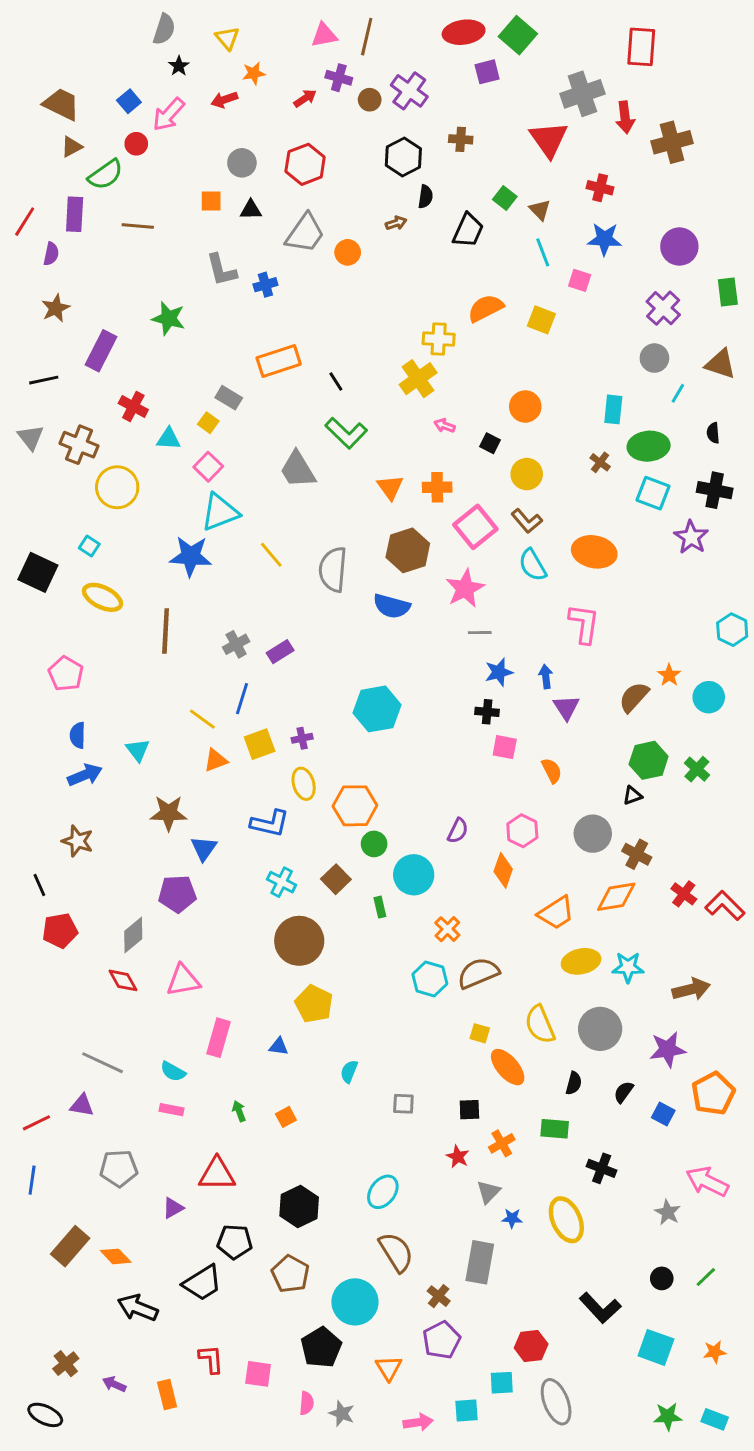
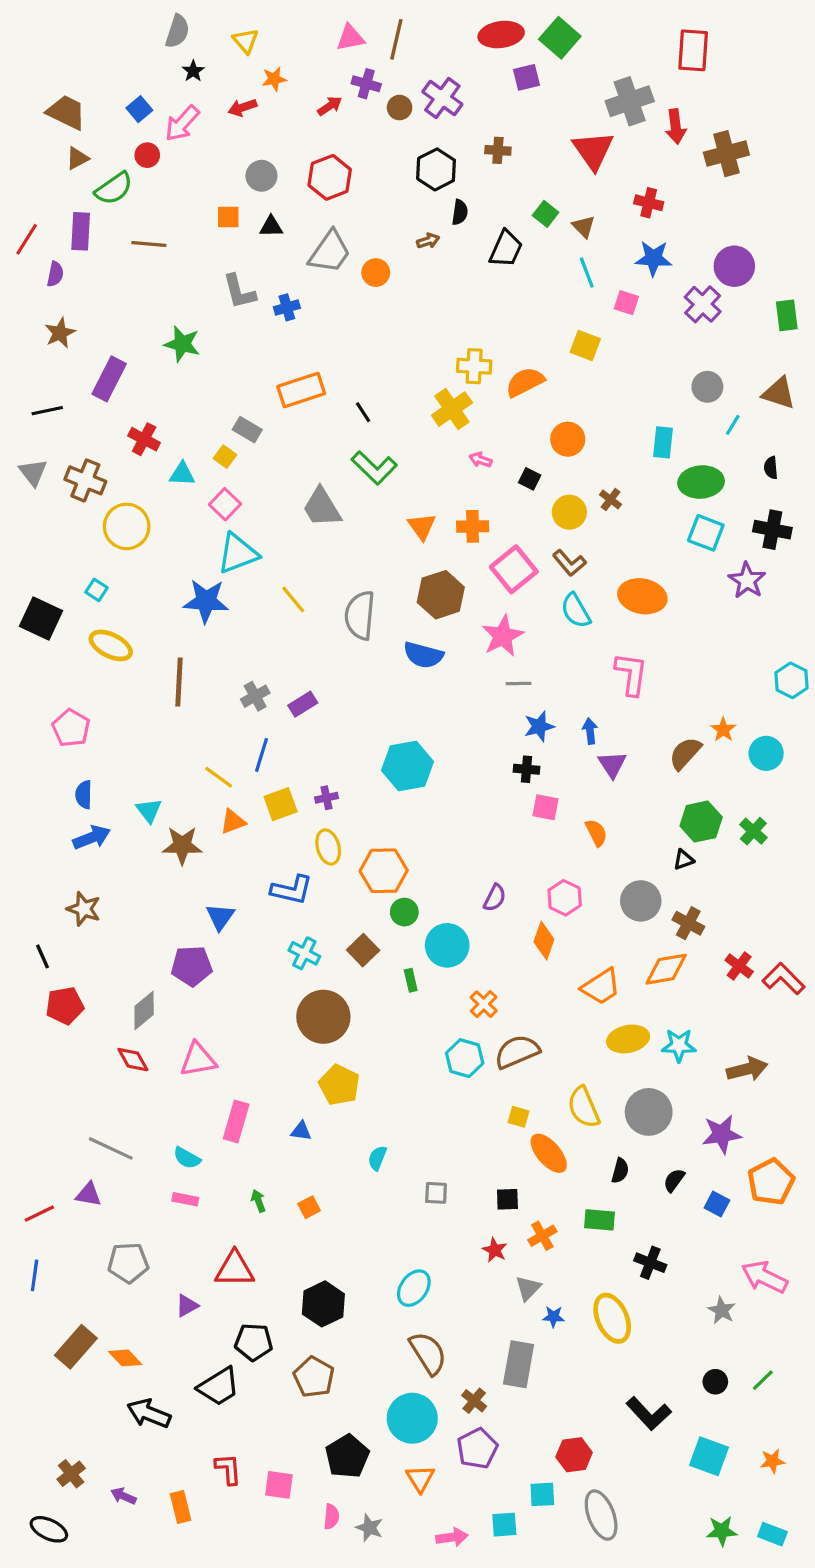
orange semicircle: (486, 308) -> (525, 382), moved
purple cross: (663, 308) -> (703, 304), moved
brown cross: (600, 462) -> (611, 499), moved
brown star: (169, 813) -> (182, 845), moved
cyan circle: (355, 1302) -> (412, 1418), moved

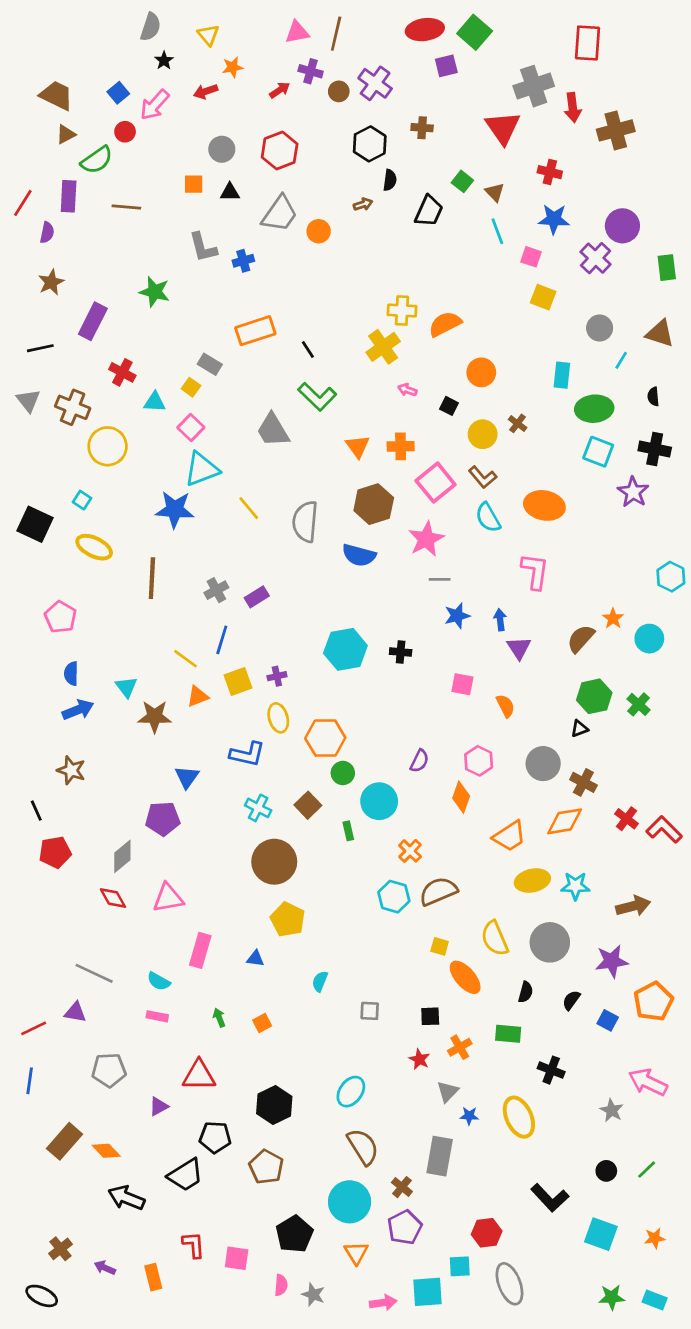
yellow square: (585, 346) -> (543, 297), moved
black cross: (526, 769) -> (401, 652), moved
cyan square: (504, 1525) -> (427, 1292), size x1.4

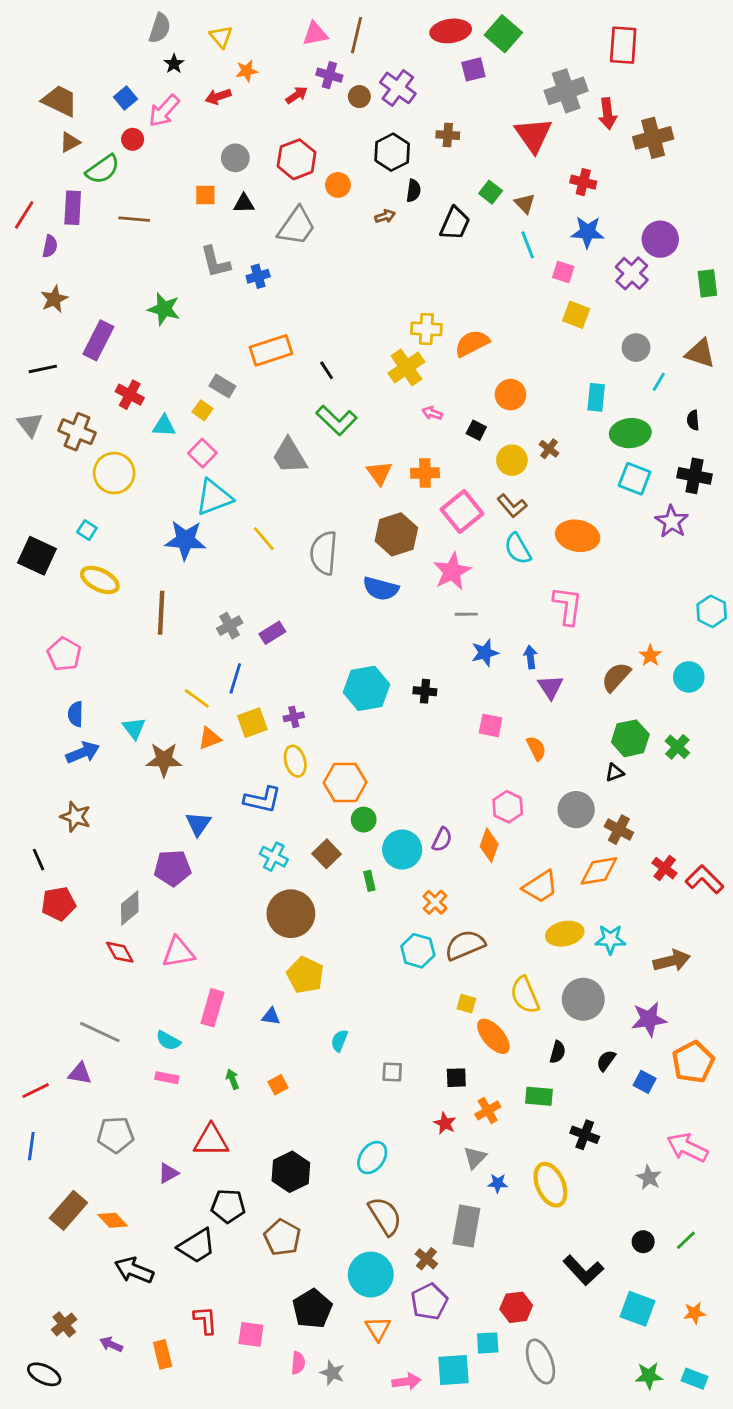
orange circle: (319, 231) -> (338, 185), moved
purple semicircle: (419, 761) -> (442, 840), moved

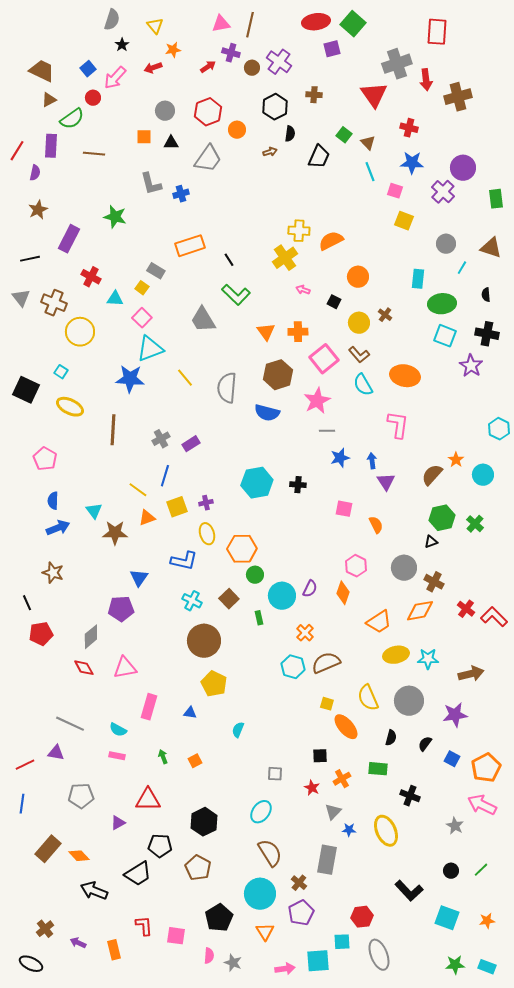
orange pentagon: (693, 1062) -> (486, 768), moved
gray square: (392, 1072) -> (275, 774), moved

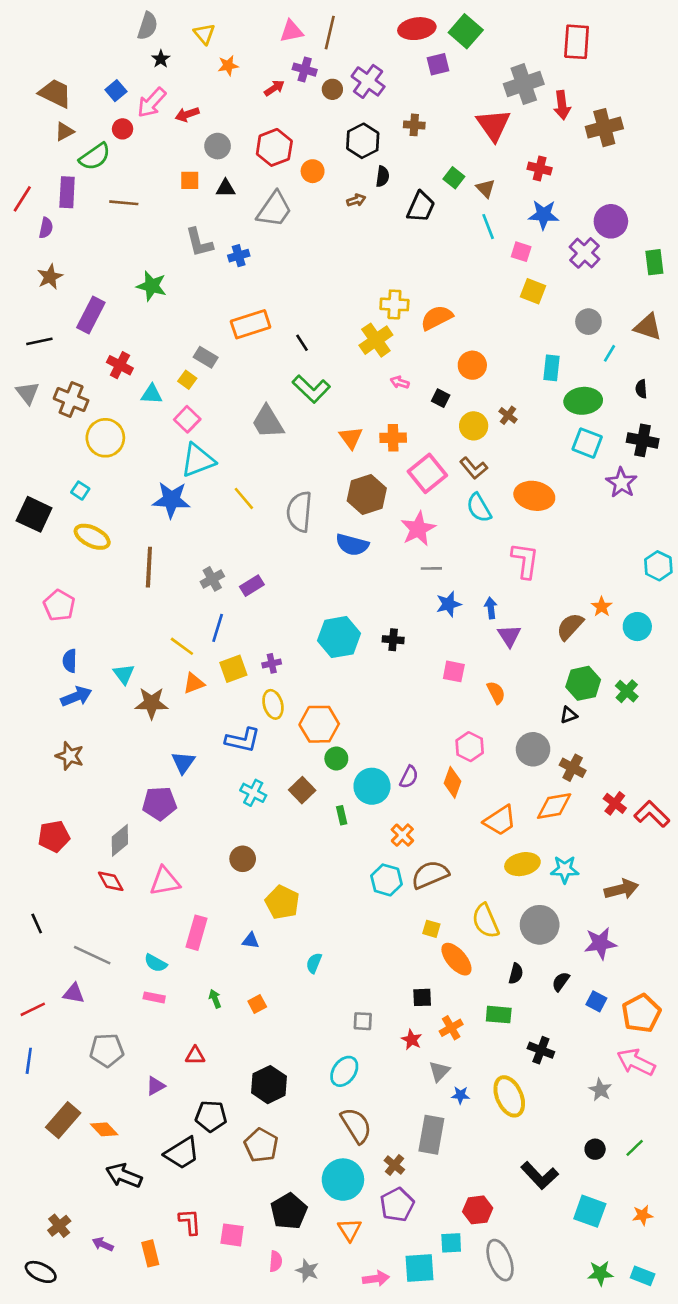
red arrow: (153, 68) -> (187, 114), moved
black line: (27, 603) -> (37, 923), moved
brown circle: (204, 641) -> (243, 859), moved, size x0.6
red triangle: (148, 800) -> (195, 1055), size x0.6

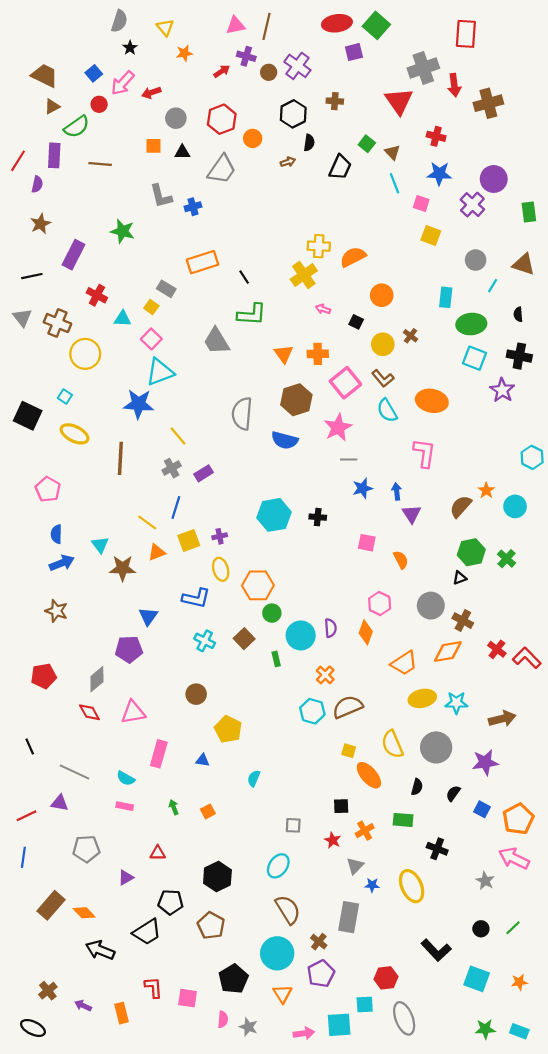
green L-shape: (311, 389) -> (252, 314), turned -40
yellow line: (244, 498) -> (178, 436), moved
purple semicircle: (409, 777) -> (331, 628), turned -30

